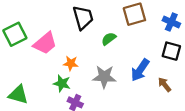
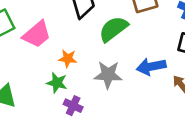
green semicircle: (109, 39) -> (113, 29), size x1.6
blue arrow: (140, 70) -> (151, 67), turned 45

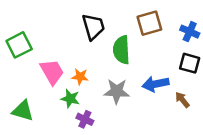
green semicircle: (113, 29) -> (121, 50), turned -56
pink trapezoid: (37, 34) -> (52, 72), moved, turned -80

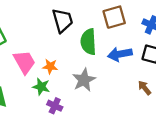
blue arrow: (156, 84) -> (120, 54), moved
gray star: (117, 91) -> (84, 80), turned -30

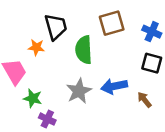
blue arrow: (120, 54) -> (114, 86), moved
orange star: (50, 66) -> (36, 47), moved

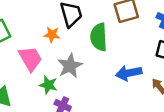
gray star: (79, 91) -> (70, 66), moved

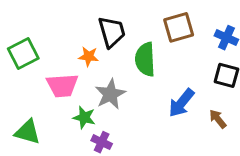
pink trapezoid: (30, 59) -> (62, 85), turned 116
blue arrow: (129, 73) -> (181, 103), turned -40

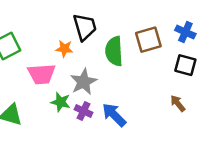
brown square: (179, 27) -> (148, 40), moved
blue arrow: (181, 103) -> (114, 115), moved, turned 96
purple cross: (102, 142) -> (83, 111), moved

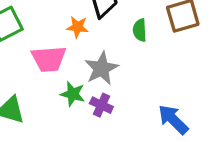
green semicircle: (114, 51) -> (140, 30), size x0.6
blue arrow: (114, 115) -> (173, 119), moved

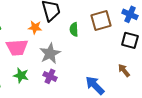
green star: (73, 94) -> (21, 75), moved

